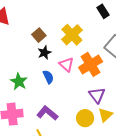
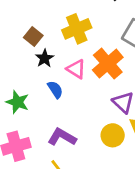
yellow cross: (72, 35) -> (77, 29), turned 30

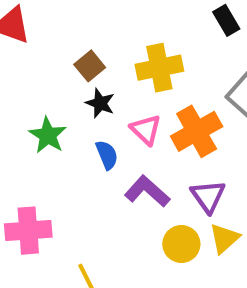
black star: (45, 58) -> (100, 103), turned -30
green star: (18, 102) -> (48, 135), moved
purple L-shape: (62, 137) -> (147, 191), moved

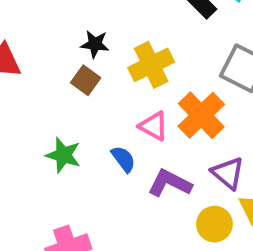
black star: (100, 103) -> (95, 44), moved

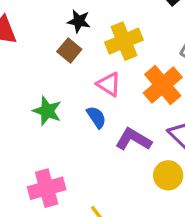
pink triangle: (154, 126) -> (109, 84), moved

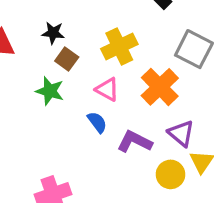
black star: (79, 21) -> (53, 33), moved
green star: (47, 111) -> (50, 91), moved

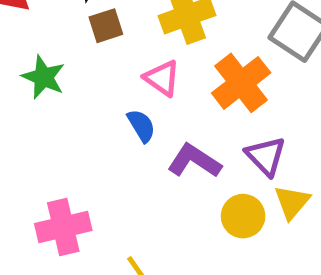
brown square: (67, 59) -> (106, 26), turned 30
green star: (50, 91) -> (43, 77), moved

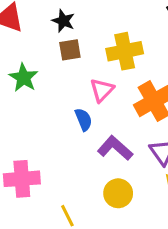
pink triangle: (162, 78) -> (102, 90), turned 30
yellow circle: (243, 216) -> (118, 193), moved

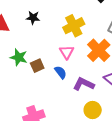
brown square: (70, 50) -> (37, 66), moved

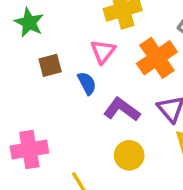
green star: (19, 57) -> (29, 23), moved

